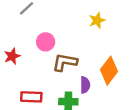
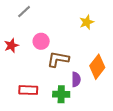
red star: (12, 56) -> (11, 46), moved

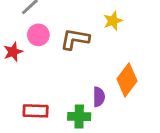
pink circle: (41, 41) -> (38, 35), moved
brown L-shape: (58, 59) -> (75, 39), moved

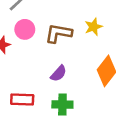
yellow star: (113, 21) -> (94, 27), moved
purple semicircle: (99, 97) -> (59, 73), moved, turned 42

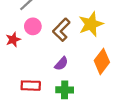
yellow star: (94, 27) -> (91, 24), size x1.6
brown L-shape: (59, 33) -> (61, 30), turned -55

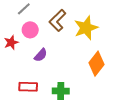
brown L-shape: (61, 30) -> (58, 20), moved
purple semicircle: (61, 64) -> (41, 55), moved

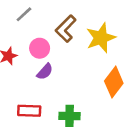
pink circle: (30, 30) -> (40, 48), moved

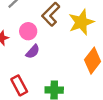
red rectangle: (29, 111) -> (19, 85), turned 60

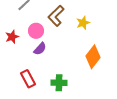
yellow star: (81, 22) -> (83, 23), size x0.6

